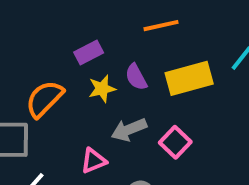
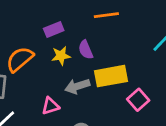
yellow rectangle: (189, 78) -> (111, 76), moved
pink square: (175, 142) -> (138, 100), moved

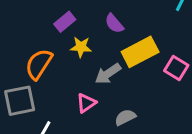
purple semicircle: (86, 50) -> (114, 24), moved
yellow star: (61, 56) -> (81, 47), turned 30

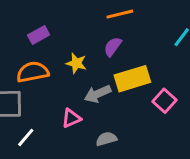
purple rectangle: (65, 22) -> (39, 35), moved
purple semicircle: (114, 24) -> (113, 47), turned 66
orange semicircle: (39, 64) -> (33, 72), turned 36

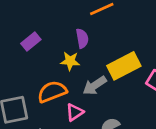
purple semicircle: (113, 47) -> (82, 38), moved, turned 144
orange semicircle: (33, 72) -> (52, 92), moved

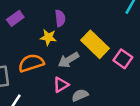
yellow rectangle: (124, 66) -> (95, 44), turned 68
pink triangle: (75, 112) -> (61, 85), moved

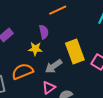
yellow rectangle: (95, 44) -> (75, 51), turned 30

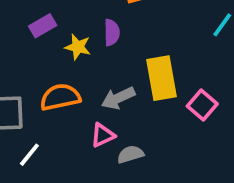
yellow star: (35, 49) -> (78, 47), moved

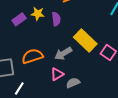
yellow star: (78, 47) -> (38, 14), moved
yellow rectangle: (162, 78) -> (85, 41), turned -30

